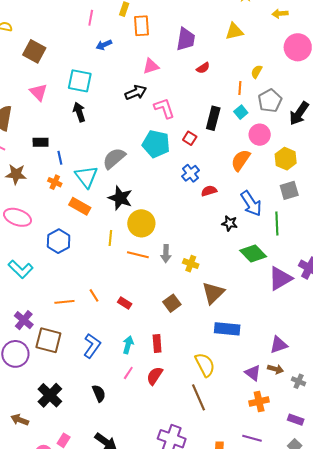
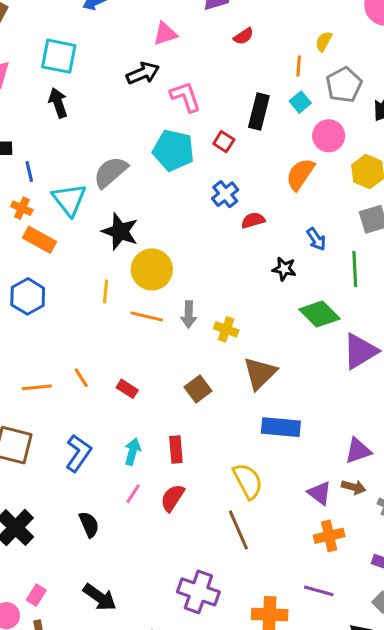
blue arrow: (251, 204) -> (316, 239), size x0.6
orange rectangle: (80, 206) -> (40, 240), moved

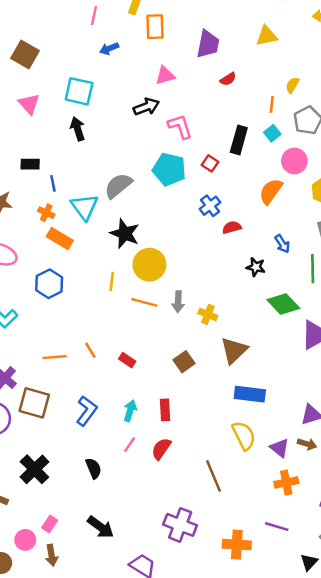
yellow semicircle: (248, 481) -> (244, 436), moved

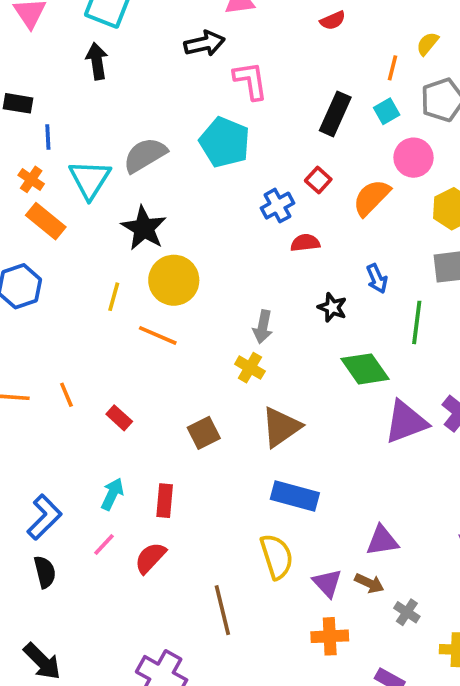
red square: (210, 163) -> (318, 180), moved
gray arrow: (178, 302) -> (263, 327), moved
blue L-shape: (87, 411) -> (44, 517), moved

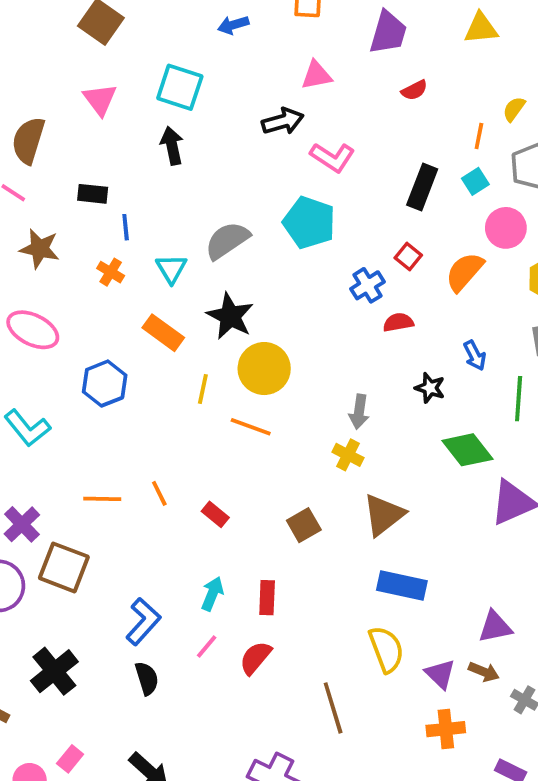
pink L-shape: (250, 81) -> (332, 157), turned 135
cyan triangle: (90, 179) -> (171, 269), size x0.7
orange rectangle: (46, 221) -> (163, 333), moved

